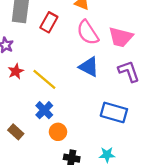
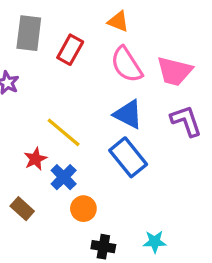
red star: (16, 71) -> (35, 159), moved
blue rectangle: (114, 112) -> (128, 157), moved, turned 35

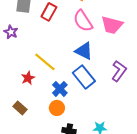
purple L-shape: (186, 121) -> (119, 71), moved, turned 55
blue cross: (64, 177) -> (60, 89), moved

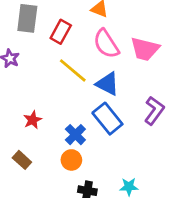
yellow line: (45, 62) -> (73, 70), moved

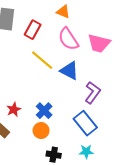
purple L-shape: (154, 111) -> (93, 93), moved
blue rectangle: (107, 119) -> (85, 123), moved
red star: (33, 120) -> (14, 109), moved

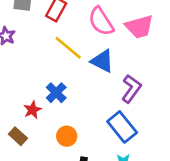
pink trapezoid: (99, 43) -> (139, 27), turned -30
blue cross: (44, 111) -> (56, 93), moved

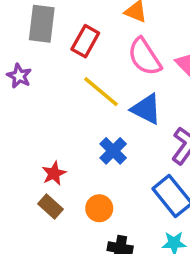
blue cross: (56, 93) -> (113, 151), moved
brown rectangle: (18, 136) -> (50, 207), moved

